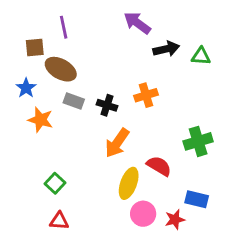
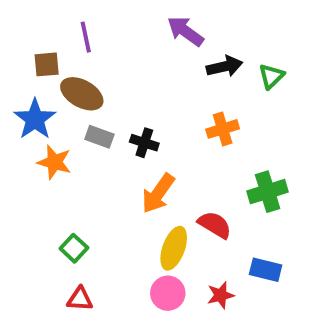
green triangle: (201, 56) -> (271, 76), turned -48
blue star: (26, 88) -> (35, 119), size x1.5
orange cross: (146, 95) -> (223, 129), moved
pink circle: (143, 214) -> (168, 293), moved
red star: (175, 219) -> (221, 295), moved

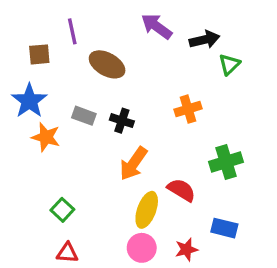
black arrow: (225, 66) -> (205, 40), moved
brown ellipse: (82, 94) -> (107, 64), moved

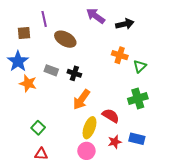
green triangle: (229, 64) -> (140, 66), moved
orange cross: (188, 109) -> (120, 55), moved, turned 35
red star: (186, 250) -> (115, 142), moved

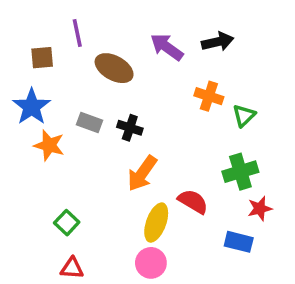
purple arrow: (96, 16) -> (167, 47), moved
red star: (115, 142) -> (260, 208), moved

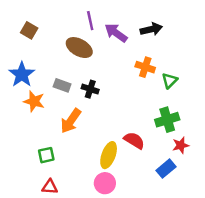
purple line: (77, 33) -> (90, 21), moved
brown square: (42, 58) -> (29, 30), moved, turned 35
orange arrow: (142, 173) -> (71, 121), moved
green square: (67, 223) -> (46, 155), turned 35
blue rectangle: (239, 242) -> (166, 169), turned -54

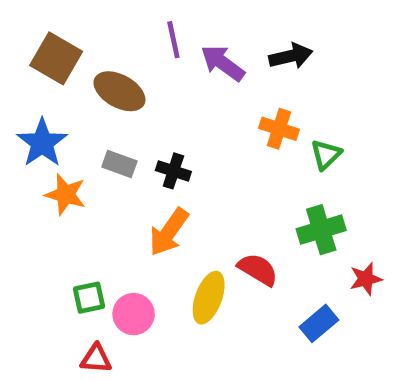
brown square: (29, 30) -> (56, 58), size x1.5
brown ellipse: (79, 48) -> (119, 91), moved
orange arrow: (71, 121) -> (169, 232), moved
red star: (181, 145) -> (366, 279), moved
pink circle: (105, 183) -> (134, 314), moved

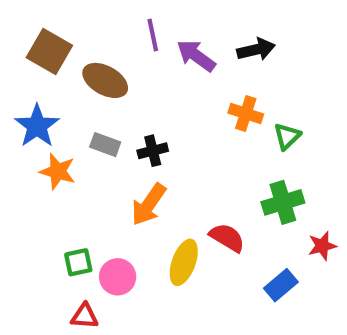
black cross: (173, 171) -> (153, 151), turned -32

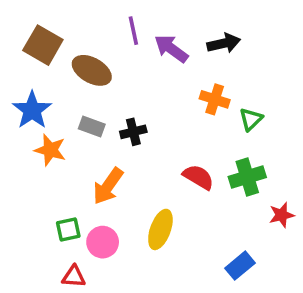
orange arrow: (149, 204) -> (108, 186), moved
red semicircle: (227, 238) -> (198, 177), moved
blue rectangle: (281, 285) -> (240, 266), moved

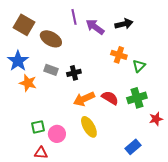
orange arrow: (108, 186) -> (84, 99), moved, turned 30
yellow ellipse: (160, 229) -> (89, 127), turned -50

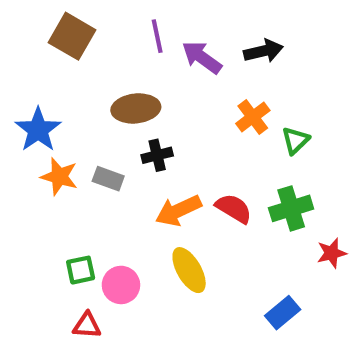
brown square: (24, 25) -> (72, 36), moved
brown ellipse: (51, 39) -> (136, 108), moved, turned -35
orange cross: (119, 55) -> (253, 117), turned 35
gray rectangle: (51, 70) -> (108, 179), moved

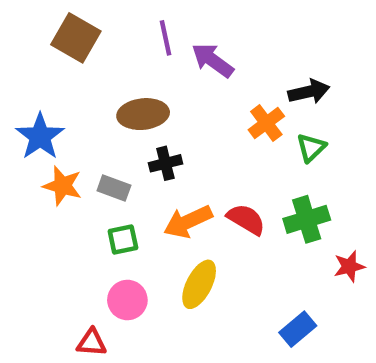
black arrow: (263, 51) -> (309, 92), moved
green square: (81, 270) -> (123, 240), moved
yellow ellipse: (189, 270) -> (199, 284), turned 57

